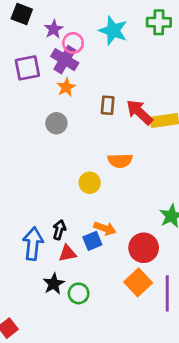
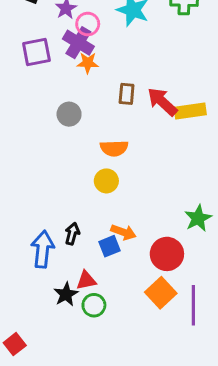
orange star: (66, 87) -> (88, 63), moved, turned 30
orange semicircle: (120, 161) -> (114, 148), moved
red triangle: (68, 253) -> (86, 280), moved

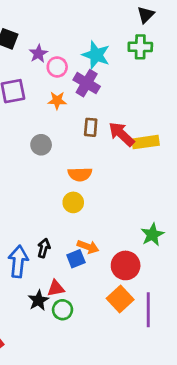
purple cross: (78, 43) -> (87, 83), moved

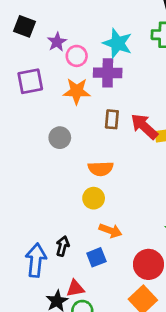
purple cross: (87, 83) -> (108, 73), turned -30
orange star: (57, 101) -> (77, 91), size x1.4
orange arrow: (88, 247) -> (110, 231), moved

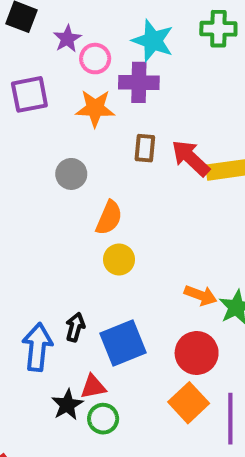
orange semicircle: (101, 169) -> (109, 218), moved, turned -65
orange arrow: (110, 231) -> (201, 295), moved
blue square: (96, 257) -> (123, 343), size x1.6

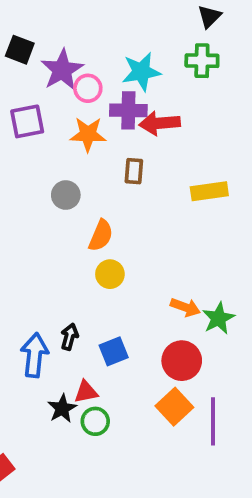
purple star: (67, 39) -> (62, 70), size x1.6
cyan star: (153, 41) -> (141, 72), turned -30
red arrow: (191, 158) -> (160, 123), moved, turned -48
blue square: (123, 343) -> (114, 351), size x0.7

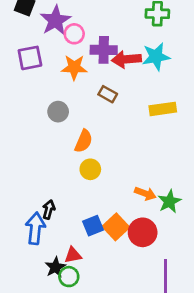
cyan star: (141, 72) -> (156, 57), moved
brown rectangle: (134, 171) -> (108, 94), turned -66
black arrow: (69, 337) -> (49, 210), moved
orange square: (174, 407) -> (116, 227), moved
green circle: (95, 421) -> (69, 277), moved

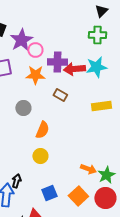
yellow circle: (90, 169) -> (40, 156), moved
orange square: (116, 227) -> (78, 196), moved
red circle: (143, 232) -> (105, 198), moved

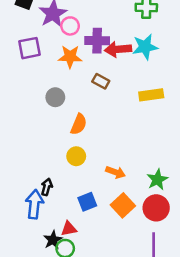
orange arrow: (88, 169) -> (116, 172), moved

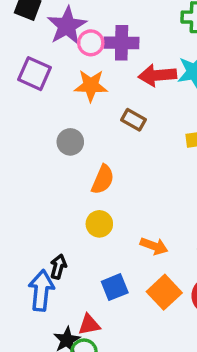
purple cross: (97, 41) -> (122, 43), moved
purple square: (30, 48) -> (34, 74), turned 35

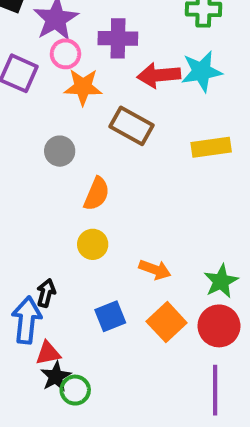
pink circle: (91, 43) -> (65, 54), moved
brown rectangle: (133, 120) -> (132, 126), size x1.5
red triangle: (89, 325) -> (48, 353), moved

